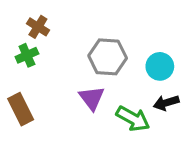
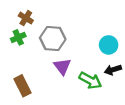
gray hexagon: (108, 57) -> (53, 39), moved
brown rectangle: (21, 109) -> (23, 86), moved

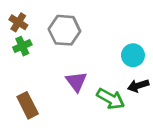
brown cross: (26, 18) -> (18, 22), moved
gray hexagon: (53, 39) -> (64, 30), moved

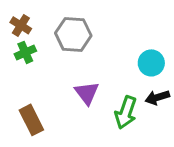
green arrow: (111, 99) -> (126, 112), turned 80

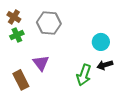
purple triangle: (87, 93) -> (41, 63), moved

